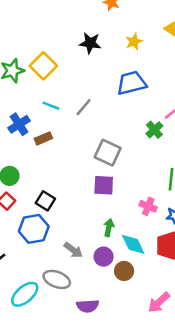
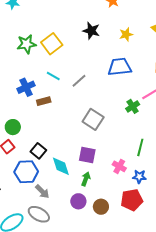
purple square: (104, 185) -> (87, 155), moved
cyan diamond: (133, 244) -> (61, 166), moved
gray arrow: (73, 250) -> (42, 191), moved
brown circle: (124, 271) -> (101, 207), moved

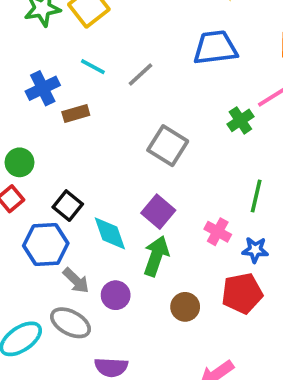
purple square: (87, 155) -> (158, 212), turned 30
green arrow: (86, 179) -> (156, 256), size x1.5
purple circle: (78, 201) -> (116, 295), moved

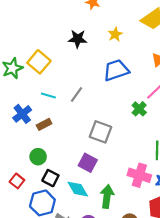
green circle: (20, 162) -> (38, 157), moved
purple square: (158, 212) -> (88, 163), moved
pink cross: (218, 232) -> (139, 175), size x1.5

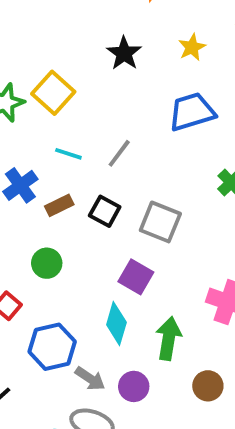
black star: (78, 39) -> (124, 53), turned 30
black square: (50, 178) -> (105, 211), moved
cyan diamond: (78, 189) -> (116, 324), turned 45

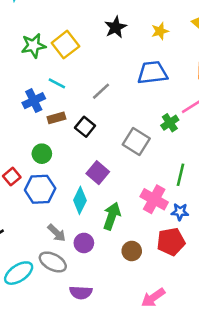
cyan line: (68, 154) -> (57, 83), moved
gray square: (160, 222) -> (136, 141), moved
blue hexagon: (52, 347) -> (40, 189), moved

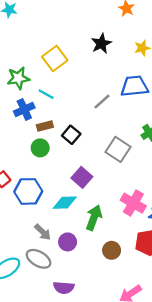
green star: (33, 46) -> (18, 78), moved
gray line: (101, 91) -> (102, 102), moved
green circle: (42, 154) -> (40, 148), moved
cyan diamond: (80, 200) -> (65, 203), turned 60

